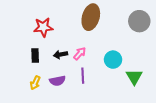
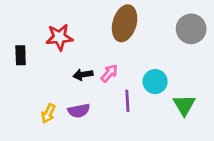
black rectangle: (35, 56) -> (21, 55), moved
purple line: (83, 76) -> (127, 101), moved

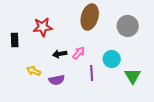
gray circle: (191, 29) -> (128, 26), moved
yellow arrow: (48, 113) -> (34, 71), moved, turned 88

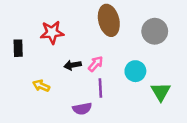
brown ellipse: (90, 17) -> (109, 20), turned -30
purple line: (92, 73) -> (100, 88), moved
purple semicircle: (57, 80) -> (82, 109), moved

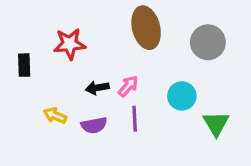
purple semicircle: (82, 109) -> (94, 125), moved

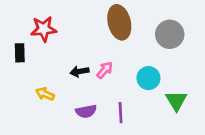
red star: (70, 44) -> (44, 29), moved
purple line: (135, 119) -> (121, 113), moved
purple semicircle: (94, 125) -> (86, 111), moved

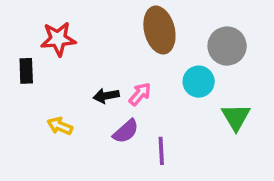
cyan circle: (148, 78) -> (199, 82), moved
green triangle: (176, 101) -> (236, 117), moved
purple semicircle: (86, 111) -> (126, 131), moved, turned -30

